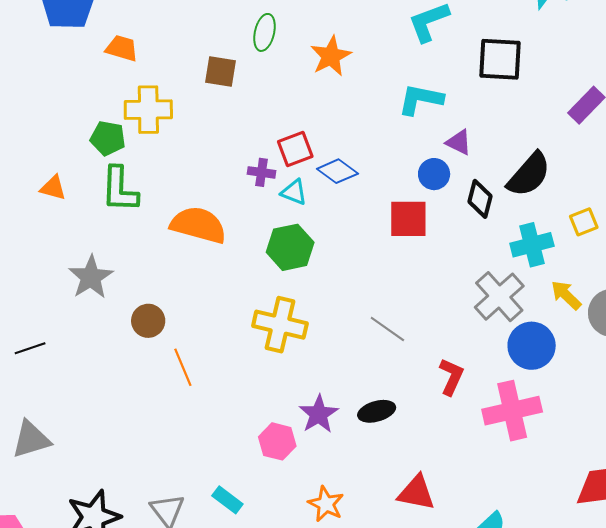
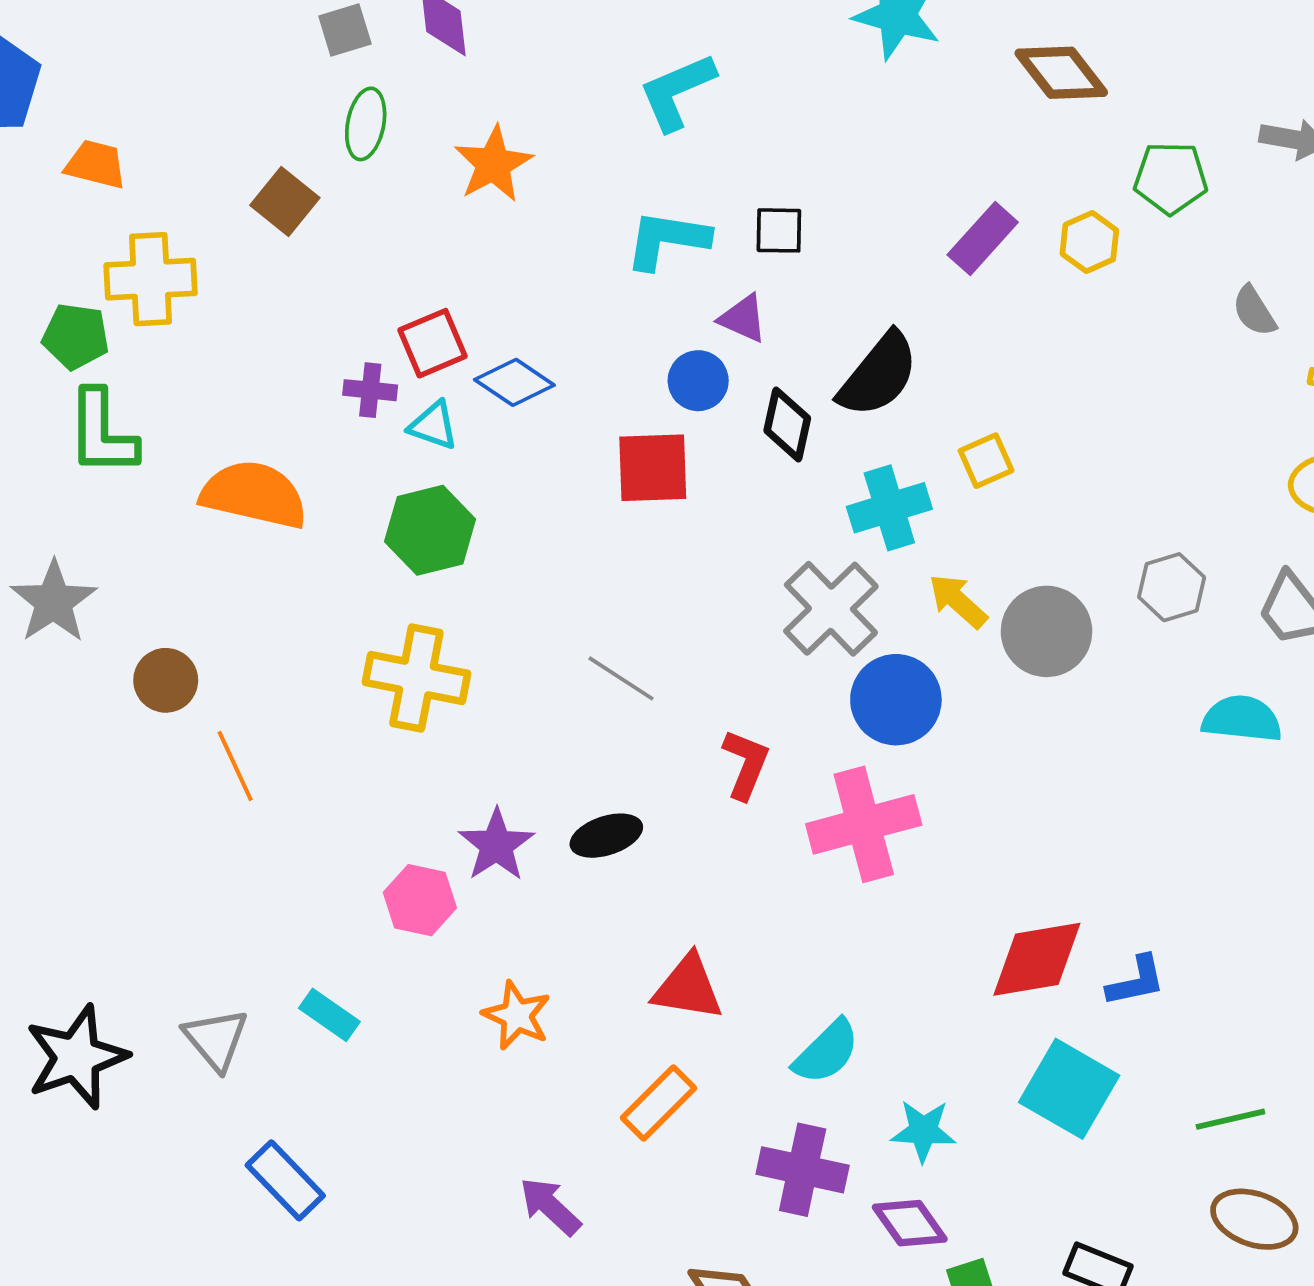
black square: (500, 59) -> (779, 230), moved, size x0.6
brown square: (220, 72) -> (285, 201), turned 32

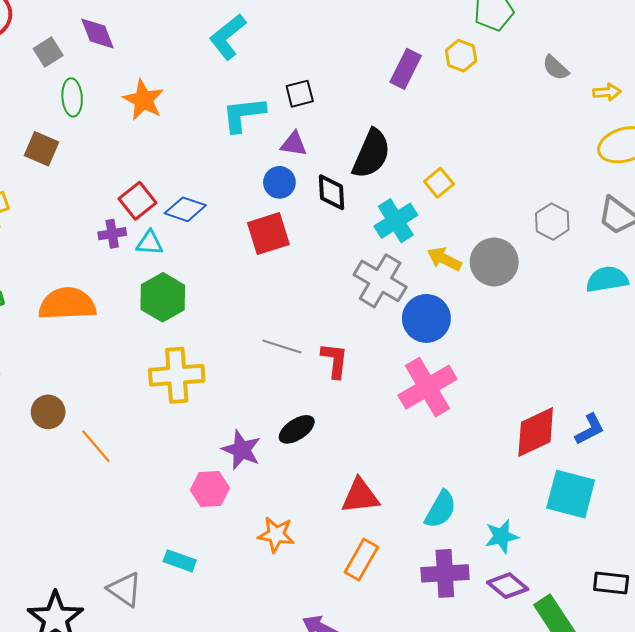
red L-shape: (746, 764) -> (335, 360), moved

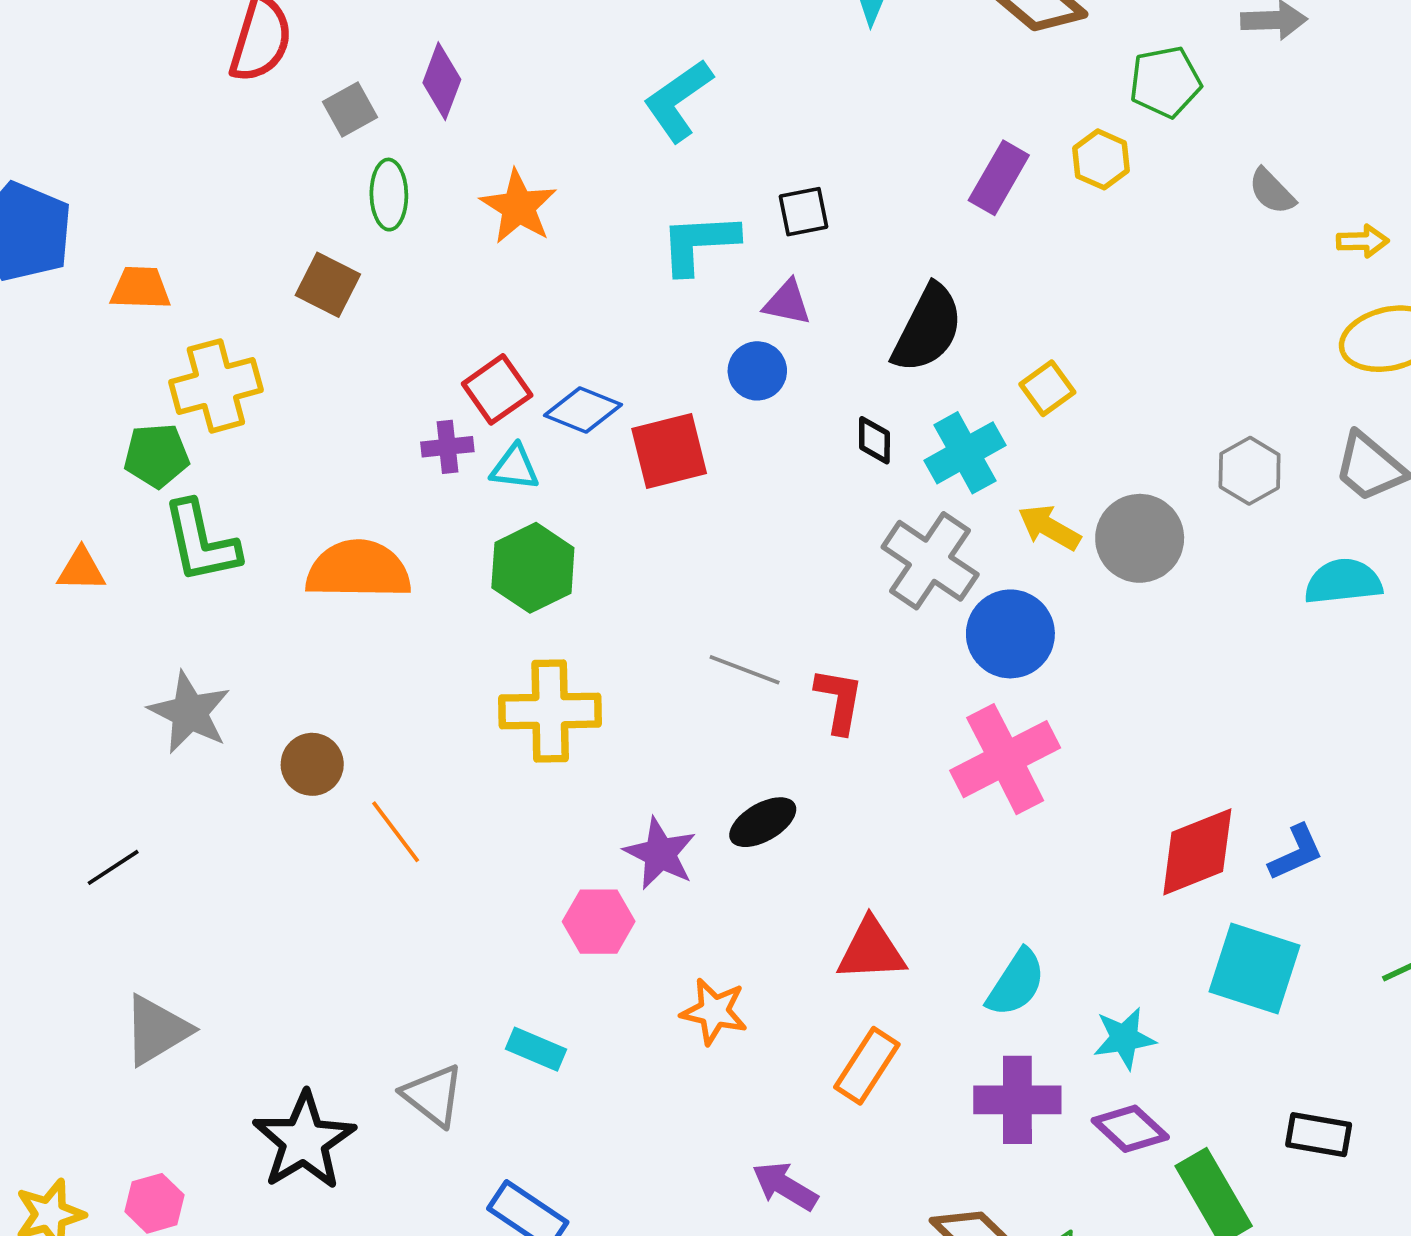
purple diamond: (98, 34) -> (442, 81), turned 39
black diamond: (331, 192) -> (874, 440), moved, size x0.7
red square: (268, 234) -> (669, 451), moved

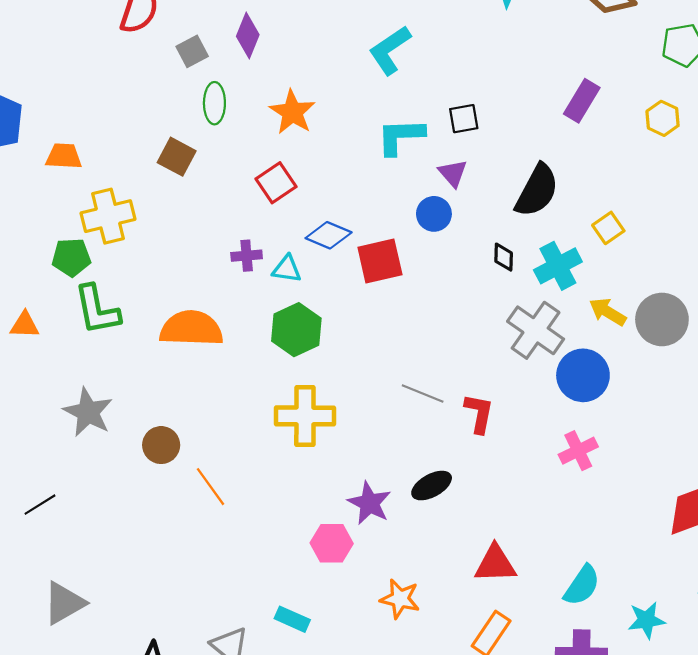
yellow hexagon: (1101, 159) -> (663, 118), moved
purple triangle: (787, 303) -> (453, 173), turned 36
red square: (497, 389) -> (276, 183), moved
pink cross: (1005, 759) -> (578, 451), size x0.6

